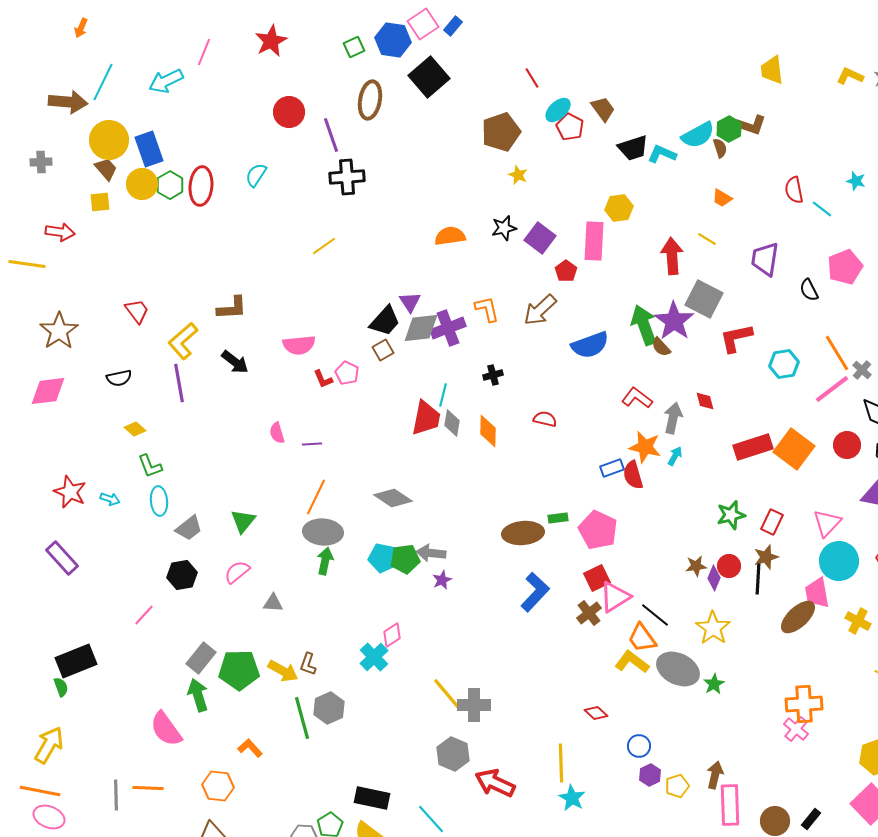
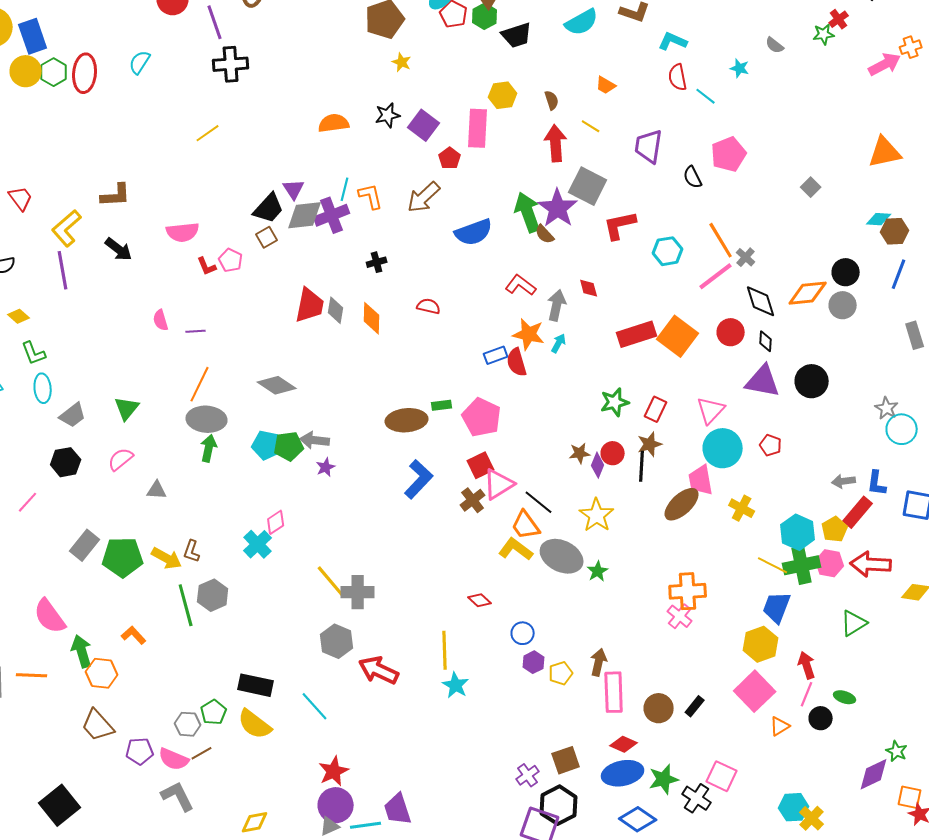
green hexagon: (729, 129) -> (485, 16), moved
brown semicircle: (720, 148) -> (552, 100), moved
cyan L-shape: (662, 154) -> (673, 41), moved
cyan line: (443, 395) -> (345, 189), moved
green arrow: (198, 695) -> (82, 651), moved

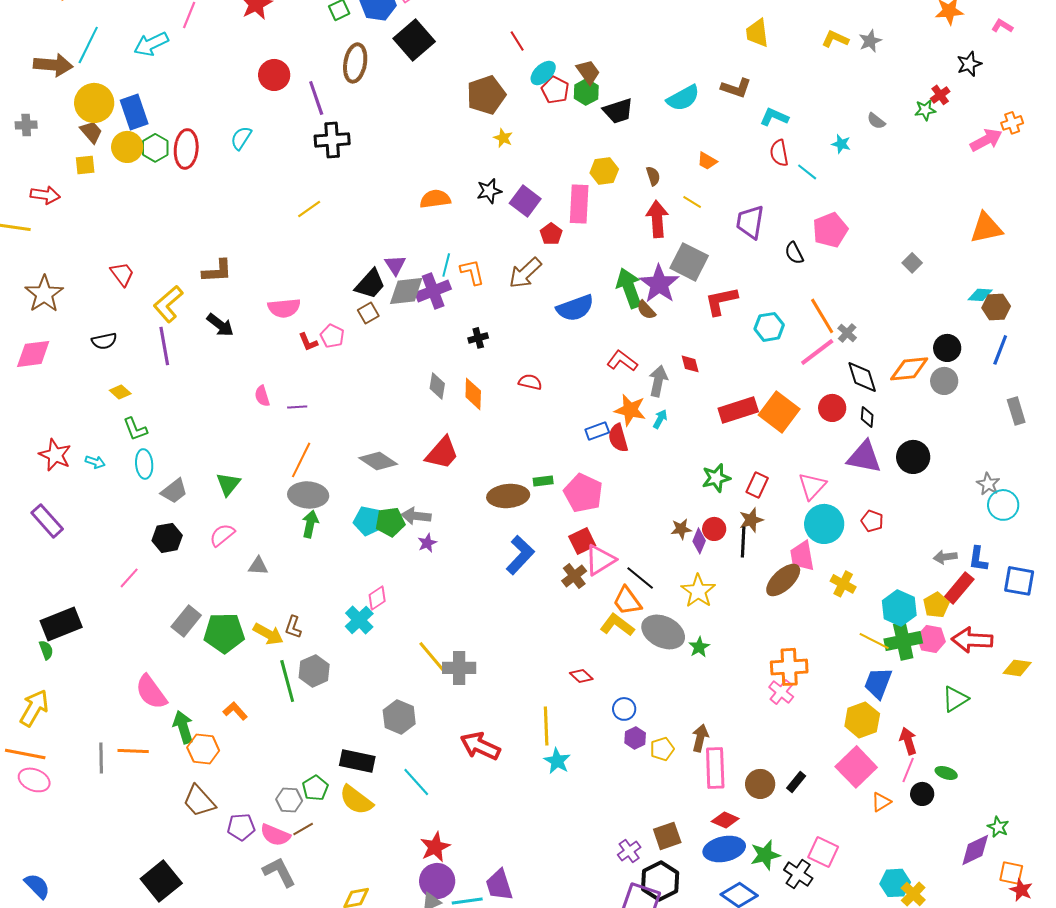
red trapezoid: (310, 305) -> (442, 453), moved, turned 30
gray hexagon: (337, 641) -> (399, 717), moved

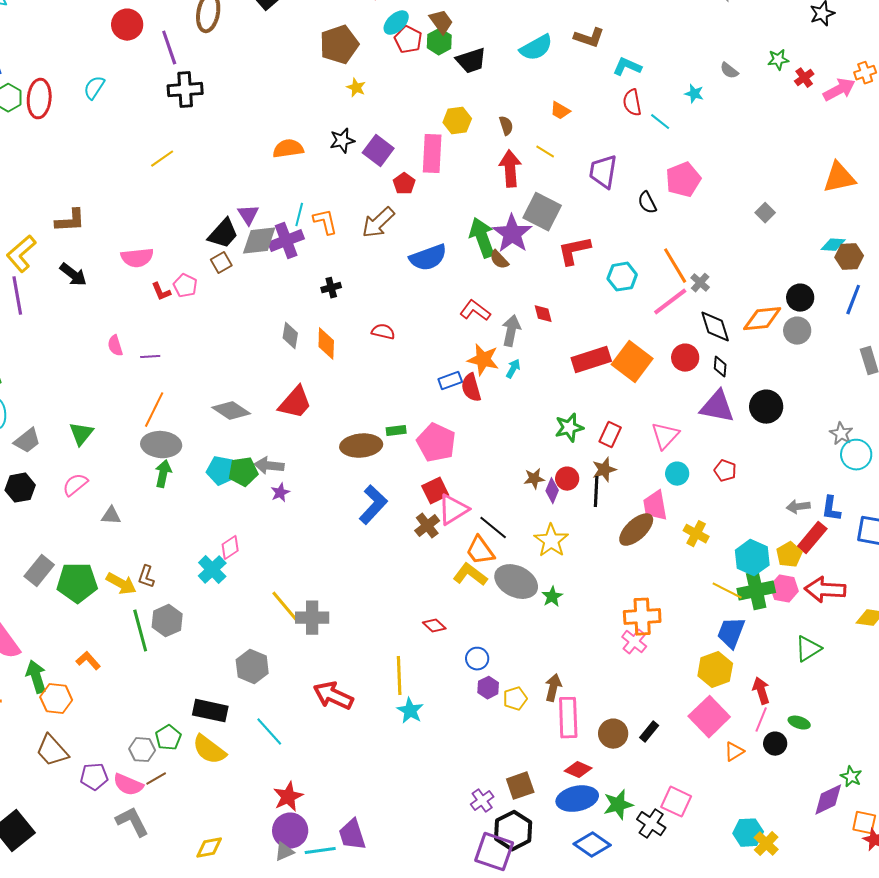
red cross: (940, 95) -> (804, 78), moved
cyan circle: (824, 524) -> (677, 474), size x0.6

